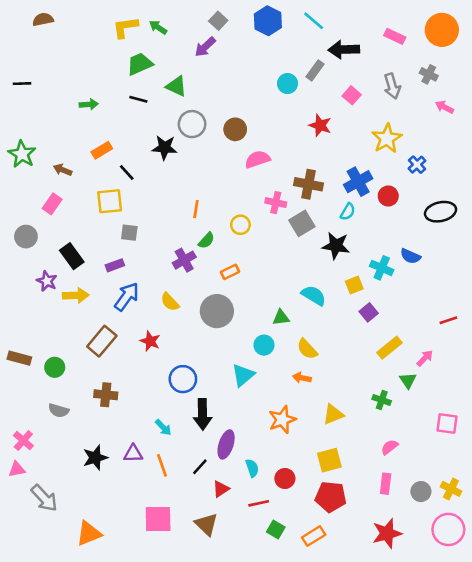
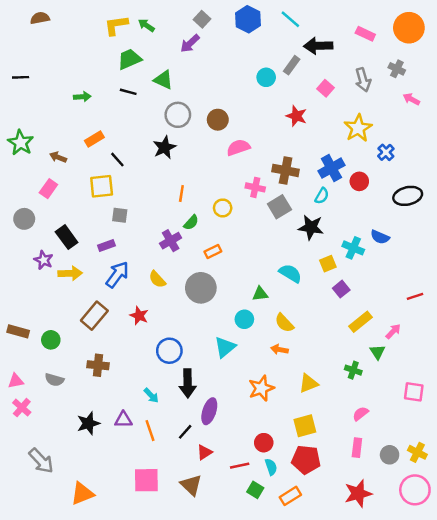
black star: (165, 148) -> (165, 147), moved, turned -30
cyan semicircle: (252, 468) -> (271, 467), moved
pink triangle: (17, 469) -> (16, 381), moved

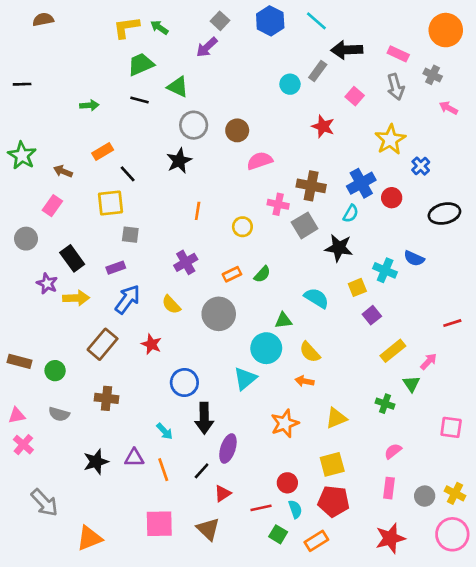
pink rectangle: (365, 34) -> (398, 54), moved
green semicircle: (191, 222) -> (262, 274), moved
cyan circle: (244, 319) -> (266, 348), size x1.5

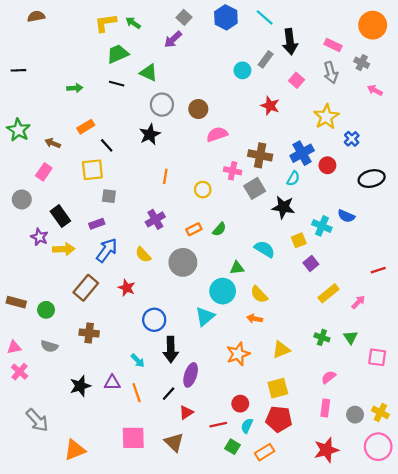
black arrow: (347, 50) -> (290, 42), turned -95
green triangle: (411, 384) -> (351, 337), moved
cyan semicircle: (295, 509) -> (247, 426), turned -136

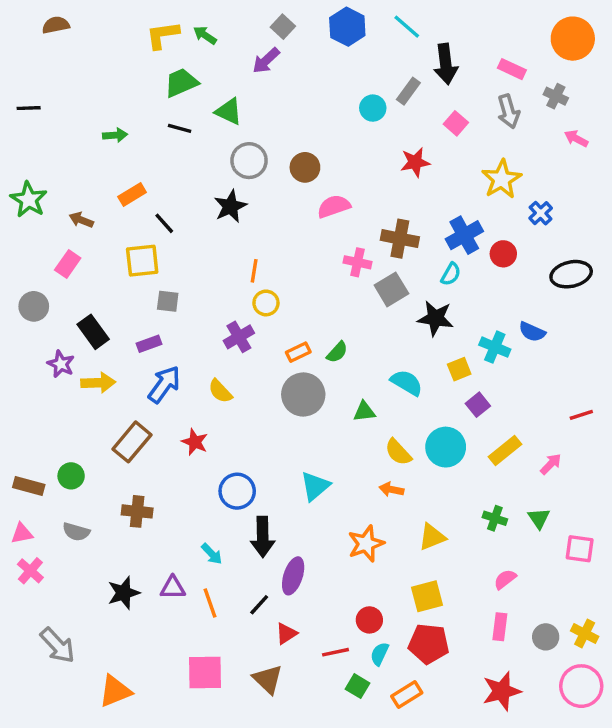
red star: (270, 106) -> (415, 162), turned -30
yellow circle: (203, 190) -> (266, 303), moved
gray circle: (183, 262) -> (303, 395), moved
cyan circle: (223, 291) -> (446, 447), moved
brown rectangle: (16, 302) -> (29, 486), moved

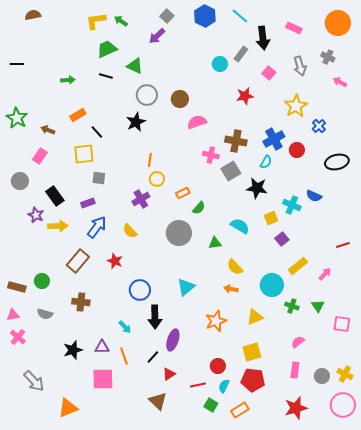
pink rectangle: (512, 69) -> (294, 28), moved
orange rectangle: (298, 352) -> (183, 193), moved
cyan circle: (446, 447) -> (272, 285), moved
pink square: (205, 673) -> (103, 379), moved

